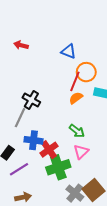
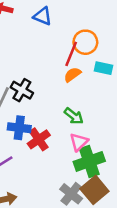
blue triangle: (69, 51) -> (43, 16), moved
black cross: (31, 100) -> (22, 90), moved
green cross: (58, 167) -> (89, 161), moved

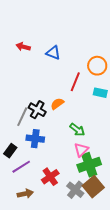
orange circle: (85, 42) -> (97, 66), moved
orange semicircle: (72, 75) -> (57, 104), moved
red cross: (39, 139) -> (50, 177), moved

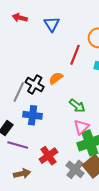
blue triangle: (53, 53) -> (52, 24), turned 35
purple line: (21, 167) -> (18, 145), turned 48

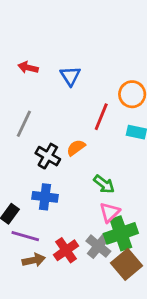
gray line: (19, 92) -> (24, 124), moved
gray cross: (75, 169) -> (98, 246), moved
brown arrow: (22, 174) -> (34, 260), moved

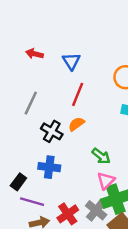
red line: (101, 117) -> (78, 94), moved

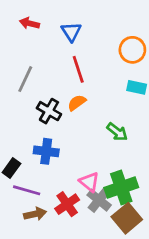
red line: (78, 94) -> (78, 69), turned -40
green arrow: (101, 156) -> (117, 132), moved
pink triangle: (106, 181) -> (89, 182), moved, turned -36

